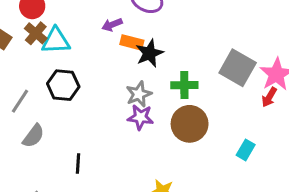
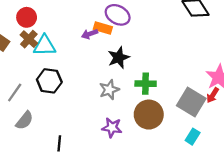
orange rectangle: (132, 42) -> (103, 28), moved
gray square: (238, 68) -> (191, 102), moved
purple star: (140, 117) -> (112, 128), moved

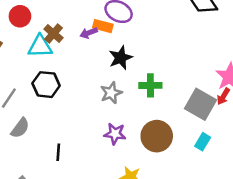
brown cross: (29, 39) -> (53, 33), moved
brown circle: (149, 115) -> (157, 136), moved

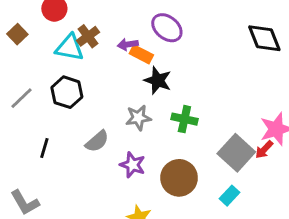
orange rectangle: (103, 26) -> (141, 54), moved
black star: (121, 58) -> (158, 80), turned 30
gray semicircle: (20, 128) -> (97, 141), moved
black line: (58, 152) -> (44, 148), moved

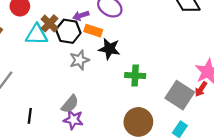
purple arrow: (128, 44) -> (81, 16), moved
black hexagon: (67, 92) -> (68, 31), moved
gray star: (138, 118) -> (79, 60), moved
purple star: (132, 165) -> (73, 120), moved

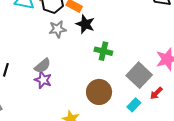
red arrow: (201, 89) -> (156, 93), moved

